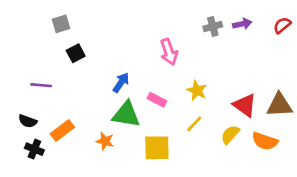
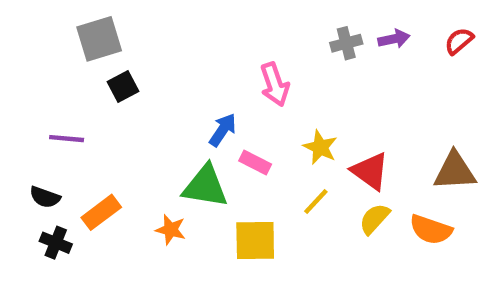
gray square: (61, 24) -> (99, 39), size x1.5
blue arrow: (121, 83) -> (223, 130), moved
red triangle: (245, 105) -> (370, 171), moved

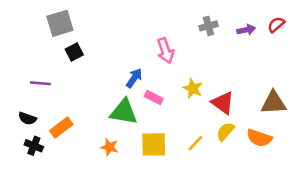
purple arrow: (394, 39) -> (246, 30), moved
yellow line: (316, 201) -> (195, 143), moved
orange star: (171, 230) -> (109, 147), moved

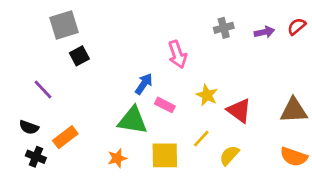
purple line: (40, 83) -> (43, 89), turned 42
yellow semicircle: (225, 131) -> (229, 155), moved
orange semicircle: (259, 138) -> (294, 157), moved
yellow line: (195, 143) -> (201, 139), moved
orange star: (109, 147) -> (117, 158), turned -30

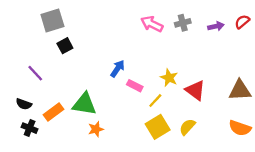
pink arrow: (177, 54) -> (152, 24), moved, turned 135
green triangle: (133, 120) -> (84, 104), moved
yellow line: (201, 139) -> (155, 101), moved
yellow square: (165, 155) -> (158, 127), moved, turned -30

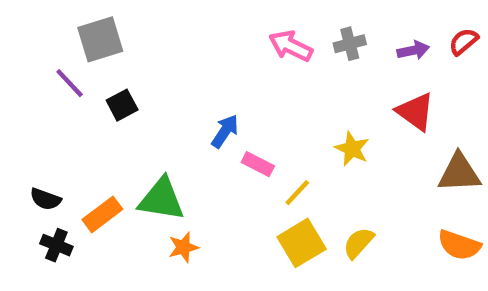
black square: (65, 46) -> (122, 105), moved
purple line: (35, 73) -> (70, 83), moved
yellow star: (169, 78) -> (352, 149), moved
red triangle: (195, 90) -> (415, 112), moved

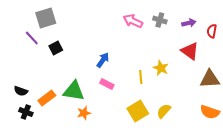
red semicircle: (464, 42) -> (212, 31), moved, turned -40
gray cross: (350, 44) -> (160, 20), turned 32
pink rectangle: (258, 164) -> (107, 84), moved
yellow line: (297, 193) -> (141, 77), moved, turned -48

